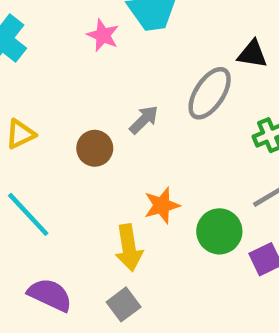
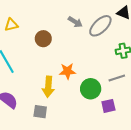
gray arrow: (144, 120) -> (75, 22), moved, turned 64
gray square: (124, 304) -> (40, 112), turned 32

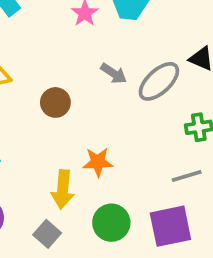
green circle: (91, 89) -> (111, 223), moved
purple square: (108, 106) -> (170, 226), size x1.6
gray square: (40, 112) -> (47, 234), turned 32

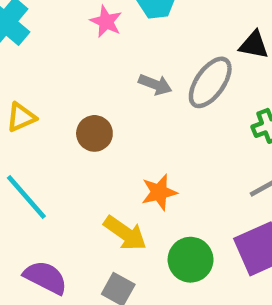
yellow arrow: (63, 189) -> (125, 233), turned -48

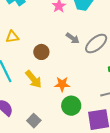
yellow arrow: (125, 233) -> (34, 79), moved
green circle: (191, 260) -> (71, 106), moved

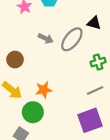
green circle: (71, 106) -> (33, 112), moved

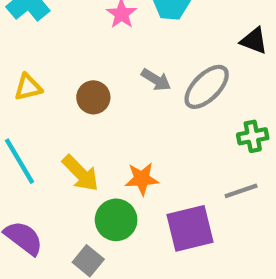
black triangle: (94, 23) -> (254, 41), moved
brown circle: (15, 60) -> (93, 97), moved
purple square: (90, 120) -> (190, 228), moved

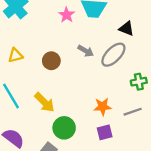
black triangle: (254, 41) -> (126, 29), moved
orange star: (142, 179) -> (103, 107), moved
purple square: (190, 228) -> (105, 132), size x0.6

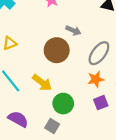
gray ellipse: (113, 55) -> (99, 53), moved
brown circle: (51, 61) -> (57, 50), moved, size x1.5

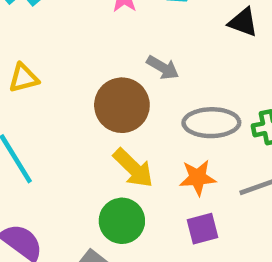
gray ellipse: (99, 53) -> (211, 123), turned 45
yellow arrow: (42, 83) -> (133, 168), moved

